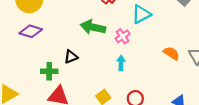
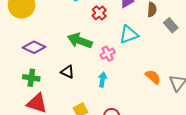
purple diamond: (31, 31) -> (34, 47), moved
black triangle: (71, 57) -> (67, 72), moved, turned 40

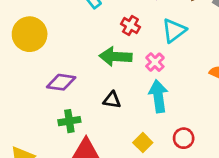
red cross: (99, 13) -> (130, 26), moved
cyan arrow: (102, 80) -> (158, 96), size x1.6

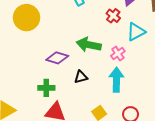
red cross: (130, 26) -> (113, 16), moved
purple diamond: (61, 82) -> (57, 58), moved
black triangle: (112, 100) -> (81, 77), turned -32

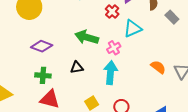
purple diamond: (57, 58) -> (42, 46), moved

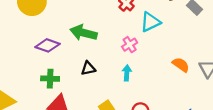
green arrow: (87, 37) -> (84, 33), moved
cyan arrow: (110, 73) -> (127, 73), size x0.6

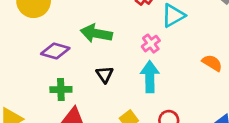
black triangle: (88, 68) -> (105, 74), turned -49
cyan arrow: (127, 73) -> (150, 77), size x1.6

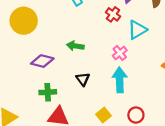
green arrow: (96, 33) -> (75, 46), size x0.7

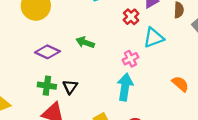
black triangle: (83, 79) -> (70, 87), moved

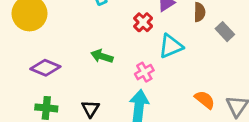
green arrow: (85, 42) -> (102, 56), moved
black triangle: (70, 87) -> (90, 109), moved

